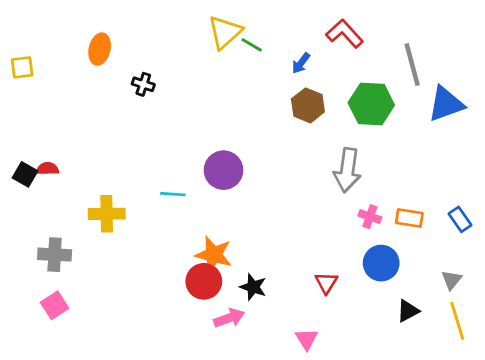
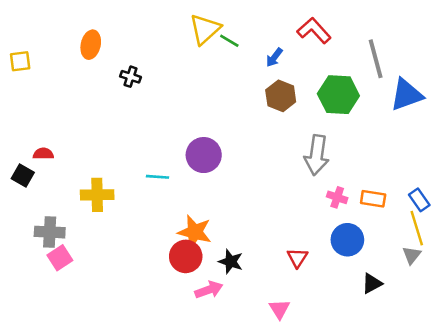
black square: (25, 174) -> (23, 176), moved
pink square: (55, 305) -> (60, 258), moved
yellow line: (457, 321) -> (417, 228), moved

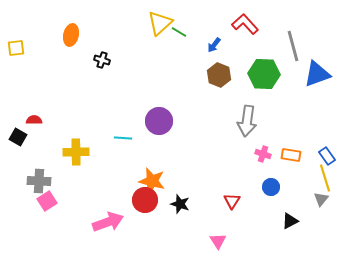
blue circle: (347, 240) -> (271, 187), size x0.7
pink arrow: (209, 290) -> (108, 222), moved, size x1.4

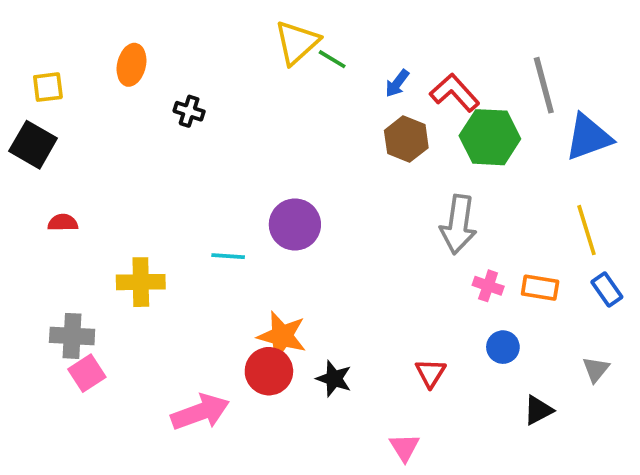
red L-shape: (245, 24) -> (455, 93), moved
yellow square: (16, 48) -> (48, 87), moved
black square: (18, 137) -> (33, 145), moved, size x1.4
yellow line: (325, 178) -> (586, 230), moved

